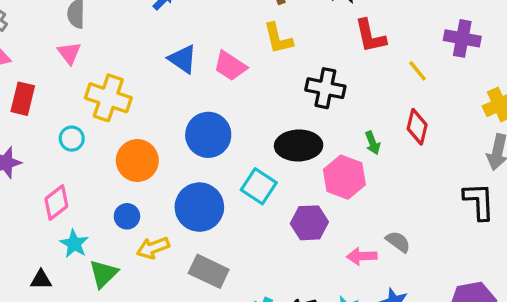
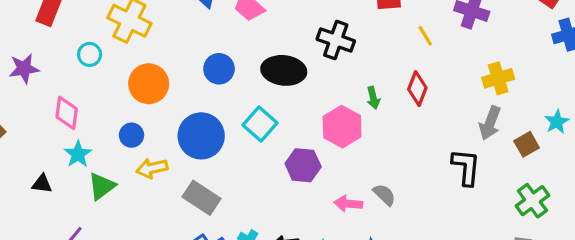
blue circle: (208, 135) -> (219, 69), size x0.7
black ellipse: (299, 145) -> (284, 70), moved
pink diamond: (56, 203) -> (67, 113), turned -52

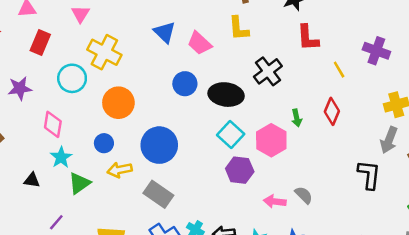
black cross: (336, 40) -> (268, 71), turned 32
cyan circle: (90, 54) -> (72, 78), size x1.5
blue circle: (219, 69) -> (185, 84), moved
cyan square: (260, 124) -> (231, 135), moved

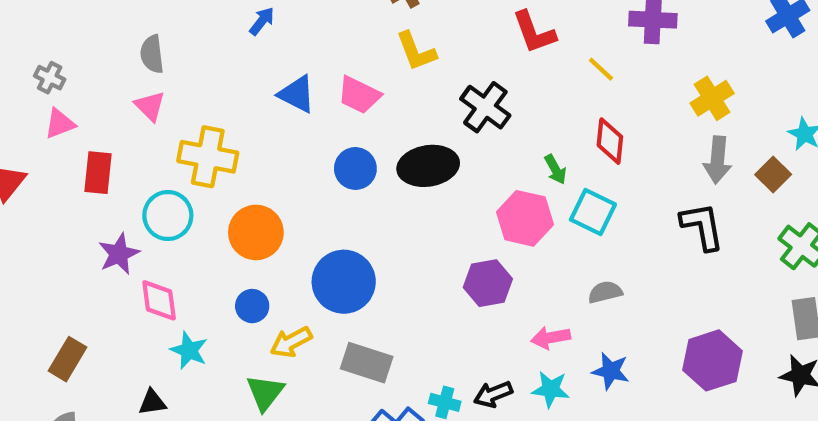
purple star: (20, 88) -> (119, 254), moved
cyan square: (231, 135) -> (593, 212), moved
green triangle: (79, 183) -> (265, 393), moved
gray semicircle: (304, 195) -> (605, 292), turned -42
pink arrow: (275, 201) -> (551, 338), moved

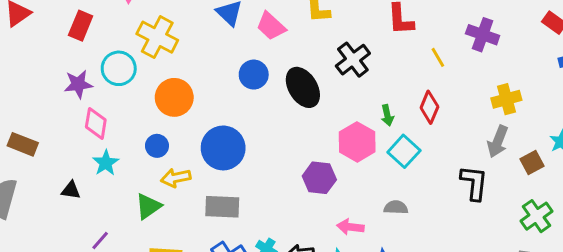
black ellipse: (428, 166) -> (303, 87), turned 51
brown rectangle: (68, 359) -> (23, 144), turned 64
gray rectangle: (367, 363) -> (222, 207), turned -32

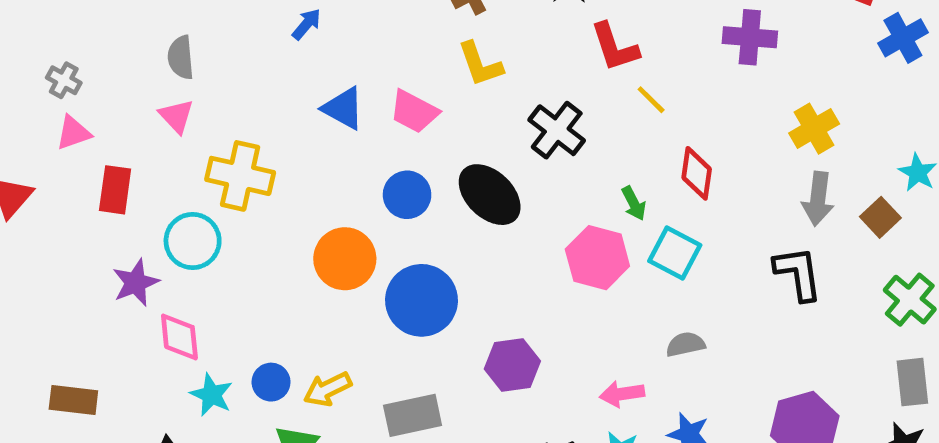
yellow line: (438, 57) -> (651, 100), moved
orange circle: (174, 97) -> (345, 259), moved
blue circle: (157, 146) -> (271, 382), moved
blue circle: (223, 148) -> (422, 300), moved
purple hexagon: (319, 178) -> (512, 365), moved

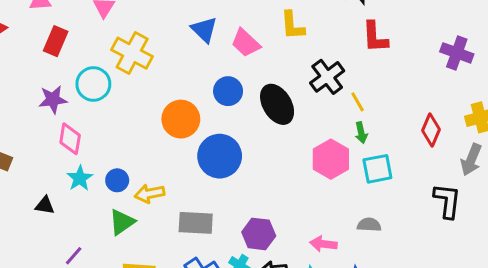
yellow line: (651, 100) -> (358, 102), moved
red diamond: (697, 173) -> (431, 130), moved
cyan square: (675, 253) -> (377, 169), turned 36
purple hexagon: (512, 365) -> (259, 234), moved

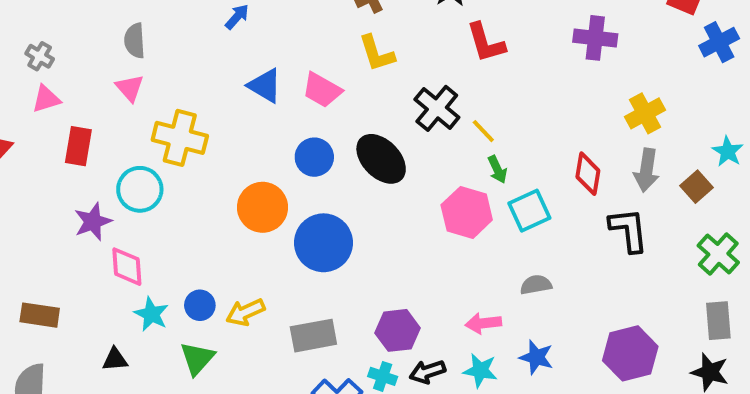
red diamond: (431, 130) -> (588, 174), moved
green triangle: (122, 222) -> (197, 358), moved

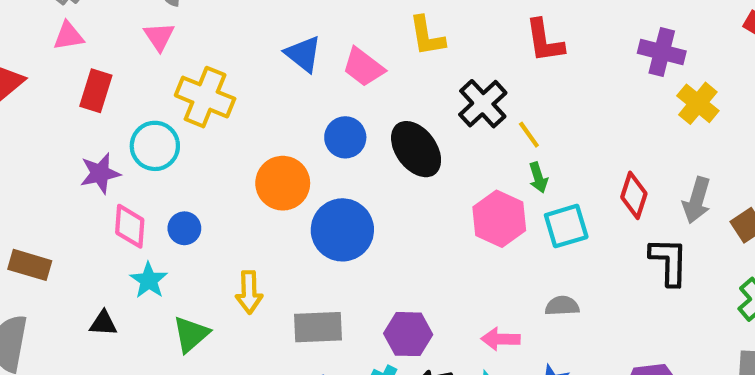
yellow cross: (645, 113) -> (698, 103), moved, turned -30
blue circle: (200, 305) -> (184, 228), moved
yellow arrow: (245, 312) -> (249, 292), turned -75

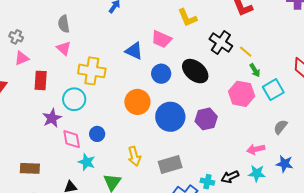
blue triangle: (303, 54) -> (134, 51), moved
gray semicircle: (562, 306) -> (280, 127), turned -35
purple hexagon: (408, 334) -> (206, 119), moved

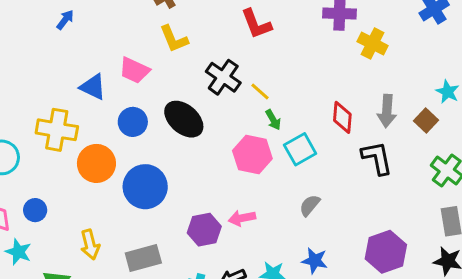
yellow cross: (92, 71) -> (57, 130), moved
purple hexagon: (206, 119) -> (204, 230), moved
pink arrow: (256, 149) -> (242, 218), moved

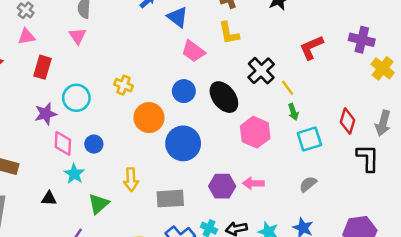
red L-shape: (256, 24) -> (311, 47), moved, turned 76
blue triangle: (93, 87) -> (178, 17), moved
yellow cross: (57, 130) -> (124, 85), size x0.6
pink hexagon: (252, 155) -> (255, 132), moved

